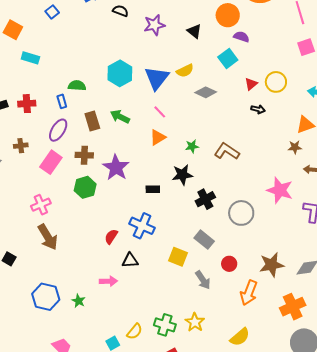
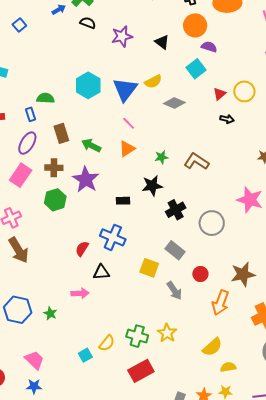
green arrow: (120, 117) -> (91, 145), moved

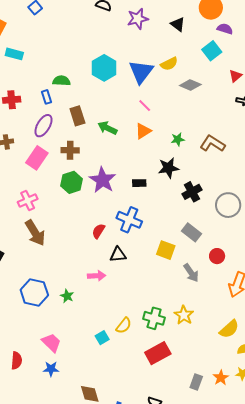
purple star: (86, 180) -> (103, 180), moved

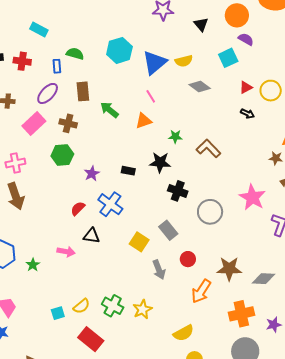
cyan rectangle: (14, 54) -> (39, 30), moved
purple star: (103, 180) -> (92, 174), moved, size x0.6
black cross: (192, 192) -> (178, 191), turned 36
red rectangle: (158, 353) -> (91, 339), moved, turned 55

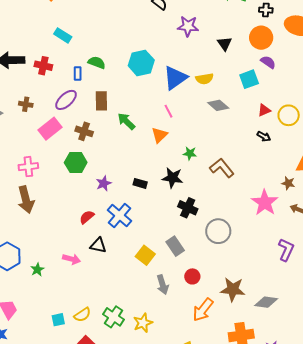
orange triangle: (144, 121) -> (159, 135), turned -30
pink star: (252, 197) -> (265, 203), moved

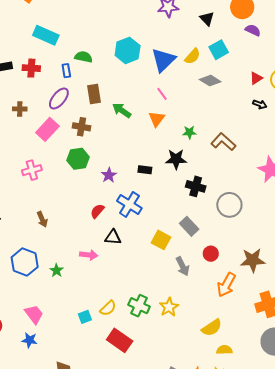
cyan rectangle: (63, 35) -> (46, 35), size x1.4
yellow semicircle: (204, 79) -> (193, 56), turned -30
cyan square: (249, 79) -> (219, 50), moved
brown arrow: (26, 200) -> (42, 219), moved, size x0.6

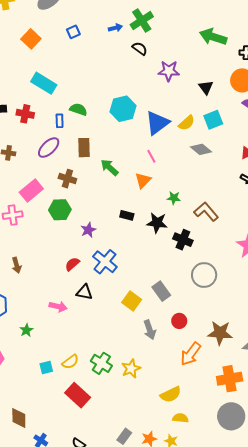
pink rectangle: (47, 129) -> (31, 191), moved
black rectangle: (145, 170) -> (127, 215), moved
black cross: (196, 186) -> (183, 240), moved
green star: (57, 270) -> (26, 330), moved

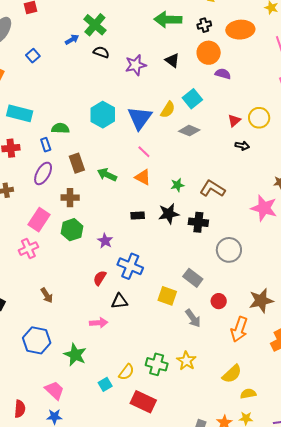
black triangle: (206, 87) -> (172, 60), moved
orange triangle: (143, 180) -> (143, 177), turned -30
green star: (26, 330) -> (75, 355), size x1.6

